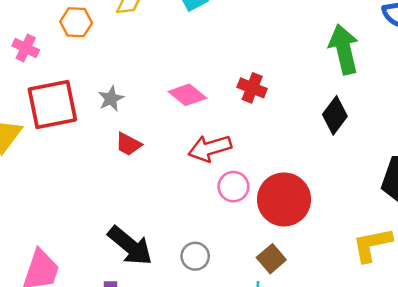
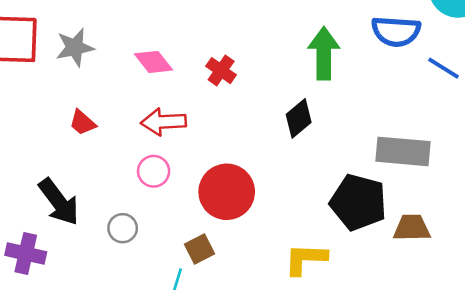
gray star: (111, 99) -> (75, 47), size x1.4
red trapezoid: (128, 144) -> (82, 123), moved
pink circle: (233, 187) -> (154, 171), moved

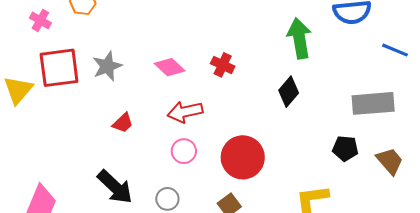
blue line: (444, 68) -> (395, 50), moved
red trapezoid: (82, 123) -> (123, 123), turned -75
black pentagon: (358, 202) -> (345, 148), size x0.6
brown trapezoid: (412, 228) -> (390, 161), turned 60

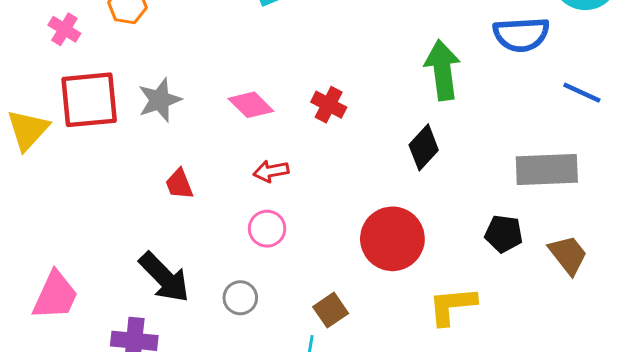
red arrow: (185, 112) -> (271, 171), size x0.7
red trapezoid: (123, 123) -> (179, 184), turned 110
red circle: (243, 157) -> (392, 239), moved

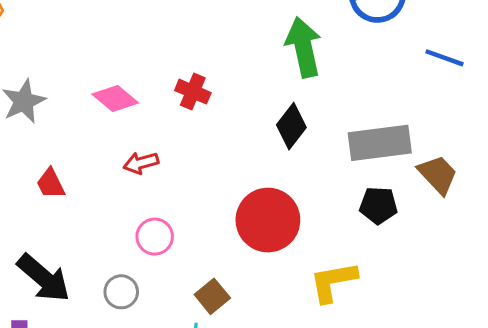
gray rectangle: (547, 169) -> (380, 143), moved
pink circle: (267, 229) -> (155, 237), moved
brown trapezoid: (568, 255) -> (438, 174), moved

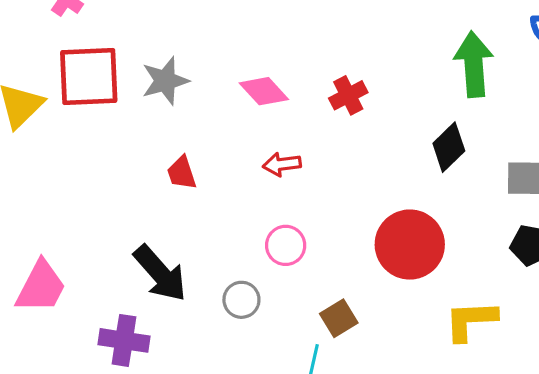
red cross: (193, 92) -> (348, 95), turned 32

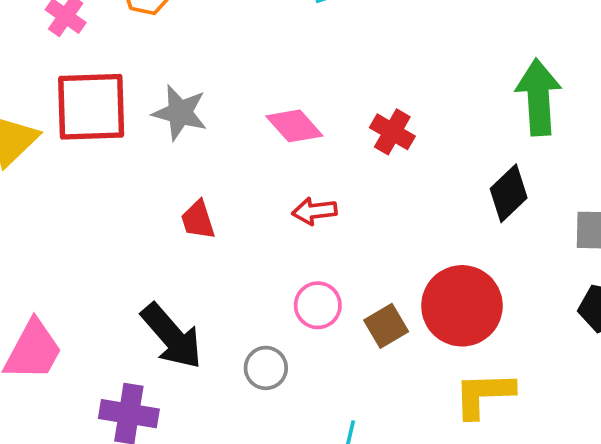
gray star: (165, 81) -> (180, 113), turned 30
red cross: (348, 95) -> (392, 132), turned -33
brown square: (339, 318) -> (386, 326), moved
yellow L-shape: (471, 320) -> (484, 395), moved

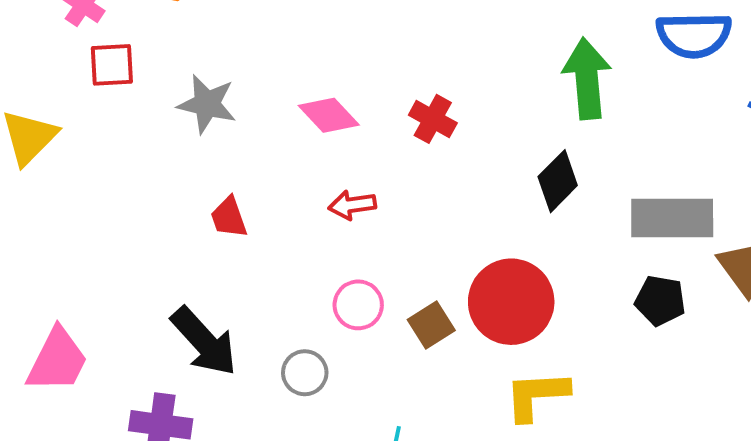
red square: (91, 107) -> (112, 65), moved, size x0.6

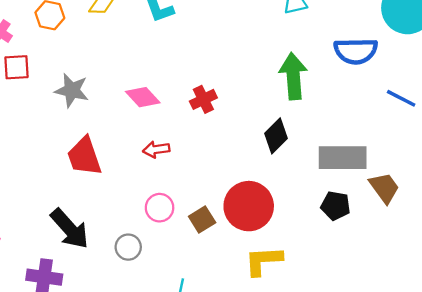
red cross: (433, 119) -> (203, 99), turned 35
red trapezoid: (229, 217) -> (84, 156), size x1.6

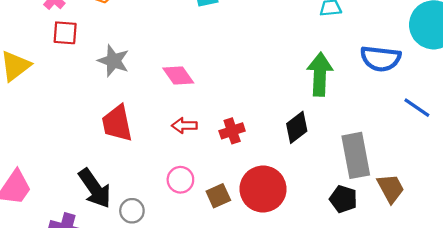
red cross: (203, 99) -> (232, 131), moved
gray rectangle: (343, 158) -> (356, 155), turned 72
gray circle: (128, 247) -> (132, 211), moved

